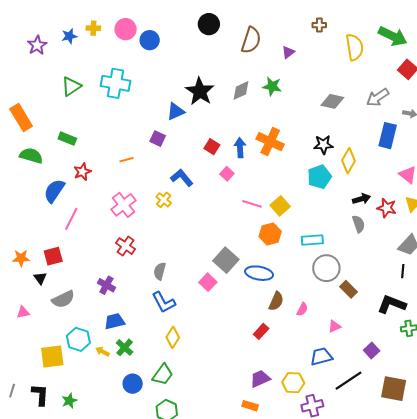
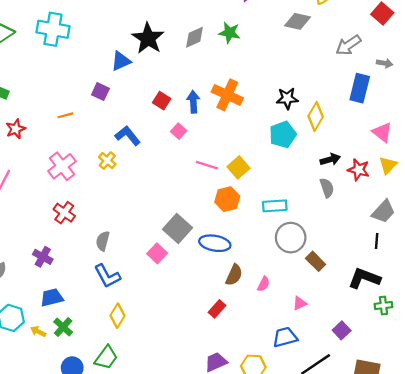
gray diamond: (332, 101) -> (297, 21), moved

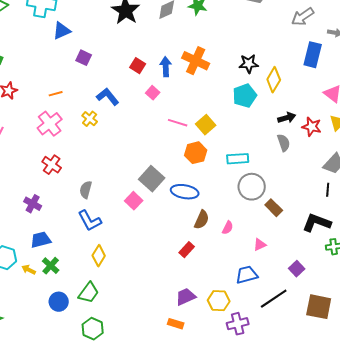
blue triangle: (121, 61) -> (62, 31), moved
orange line: (65, 115) -> (56, 94), moved

